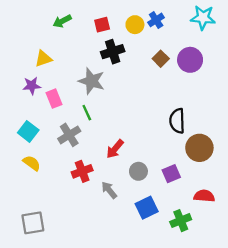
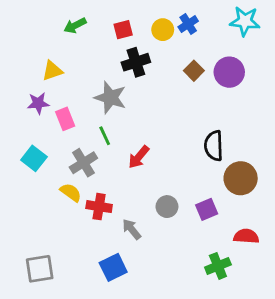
red arrow: (115, 149) -> (139, 157), moved
yellow semicircle: (32, 163) -> (71, 192), moved
red cross: (82, 171) -> (99, 207), turned 30
blue square: (147, 208) -> (113, 267), moved

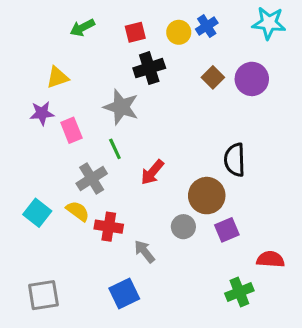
cyan square: (34, 158) -> (37, 213), moved
brown circle: (241, 178) -> (207, 196), moved

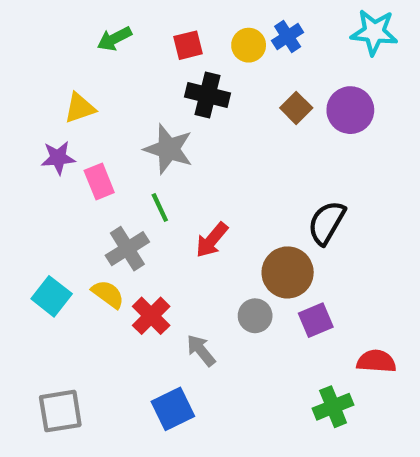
black cross: (149, 68) -> (207, 95), turned 32
black semicircle: (235, 160) -> (327, 223), turned 32
red cross: (109, 227) -> (151, 316), turned 36

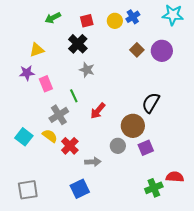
black cross: (207, 95) -> (78, 44), moved, turned 30
gray star: (169, 149) -> (87, 70), moved, size x0.7
gray arrow: (201, 350) -> (93, 162), turned 126
red semicircle: (376, 361) -> (175, 177), moved

